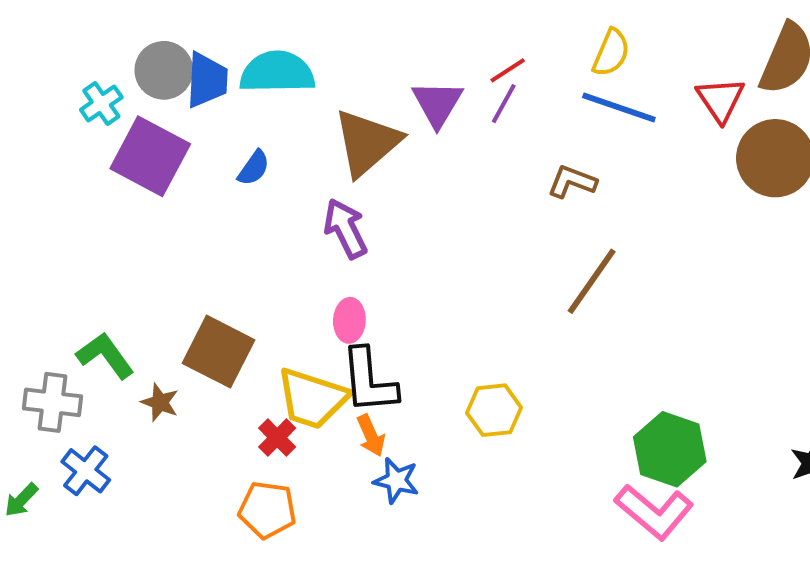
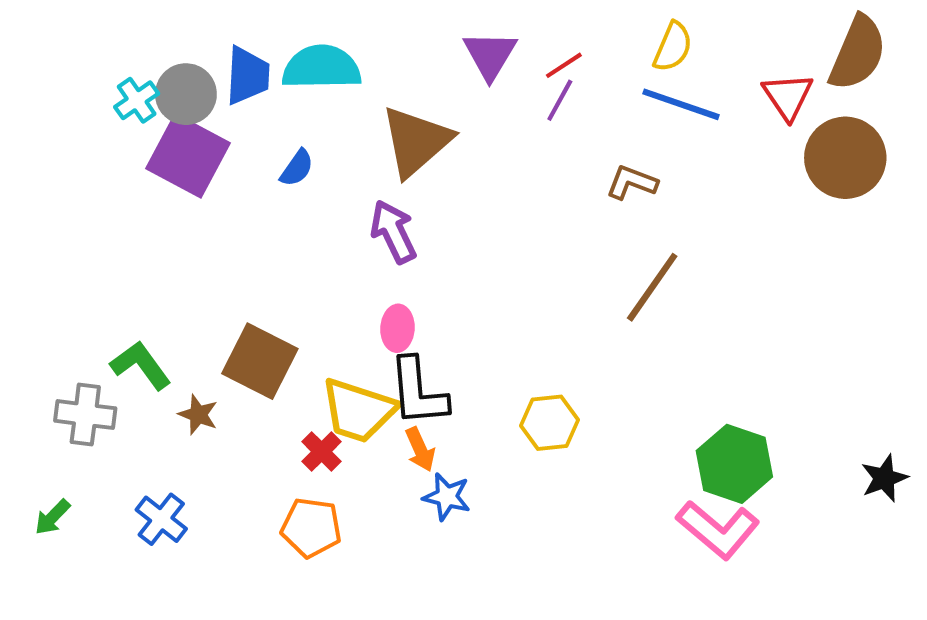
gray circle: (164, 70) -> (186, 94), moved
purple triangle: (437, 104) -> (490, 55), moved
blue cross: (86, 471) -> (161, 519), moved

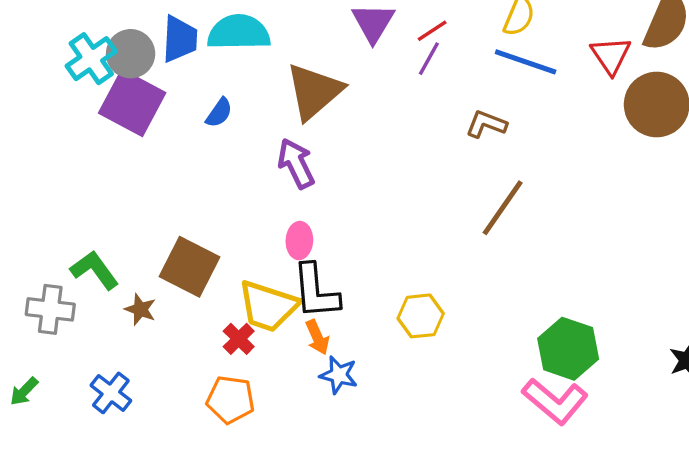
cyan cross: (137, 100) -> (91, 59), size x1.4

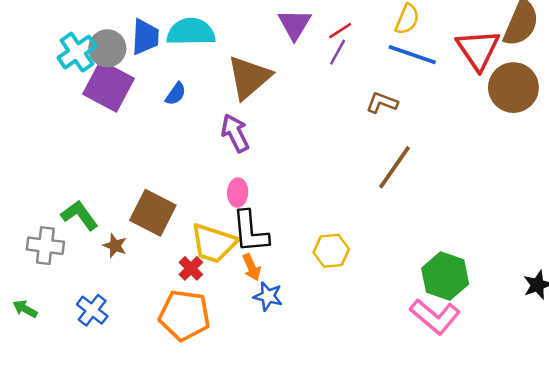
red triangle: (611, 55) -> (478, 50), size x1.4
green arrow: (24, 391) -> (25, 309), turned 75
orange pentagon: (231, 400) -> (185, 315), size x1.4

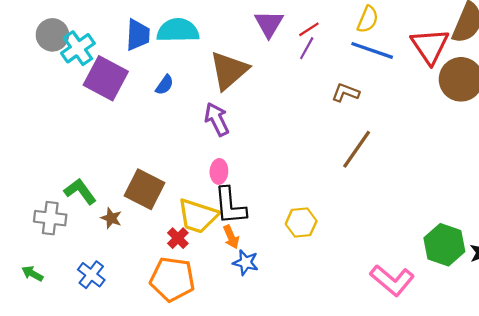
gray circle: (107, 48) -> (52, 35), moved
green hexagon: (445, 276) -> (444, 245), moved

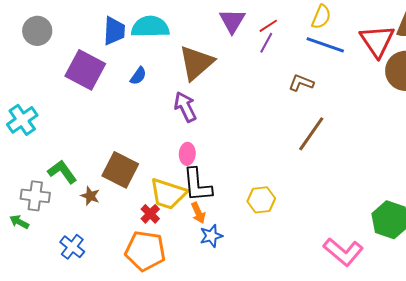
cyan cross: (78, 48) -> (22, 120), moved
blue star: (246, 263) -> (211, 236), turned -30
green arrow: (32, 274) -> (19, 222), moved

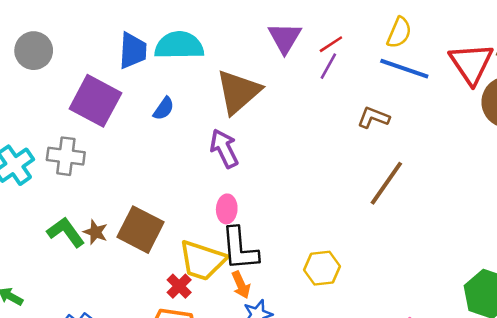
gray cross: (35, 196) -> (66, 156), moved
brown star: (90, 196) -> (95, 232), moved

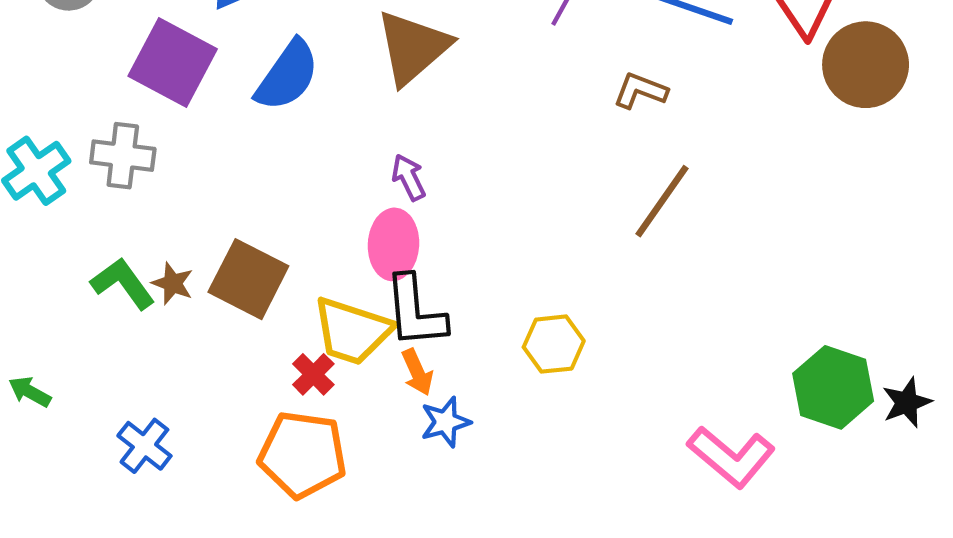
blue semicircle: (164, 109) -> (287, 76), size x1.8
purple arrow: (224, 148) -> (409, 177), moved, size x0.7
pink ellipse: (227, 209) -> (393, 244), size x1.4

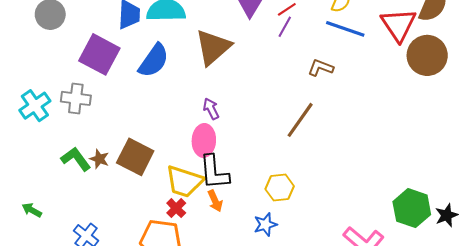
brown line: (662, 201) -> (300, 120), moved
red cross: (313, 374) -> (176, 208), moved
blue star: (445, 422) -> (265, 224), moved

